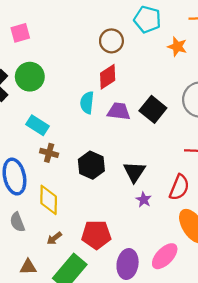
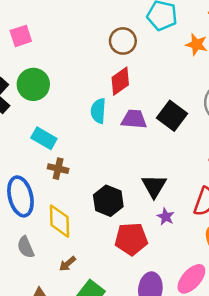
black hexagon: (91, 165) -> (108, 201), moved
red pentagon: (96, 235) -> (131, 239), moved

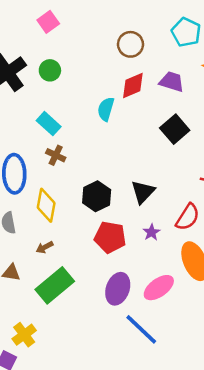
pink square: (21, 36) -> (48, 22), turned -30
brown circle: (123, 41) -> (130, 44), moved
green circle: (33, 84) -> (50, 70), size x0.7
purple trapezoid: (134, 119) -> (172, 82), moved
purple star: (166, 217) -> (151, 232), moved

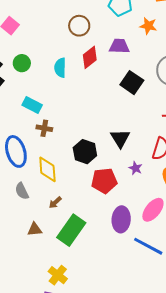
cyan semicircle: (106, 109) -> (60, 68), moved

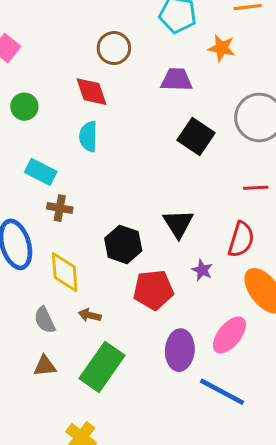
red diamond: (90, 57) -> (91, 92), moved, turned -70
cyan semicircle: (60, 68) -> (88, 137), moved
gray semicircle: (22, 191) -> (45, 320), moved
brown arrow: (55, 202) -> (90, 315), moved, turned 56

